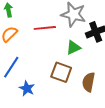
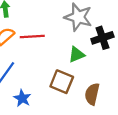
red line: (45, 28) -> (32, 36), moved

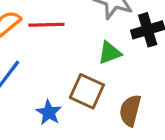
blue star: (22, 98) -> (49, 113), moved

